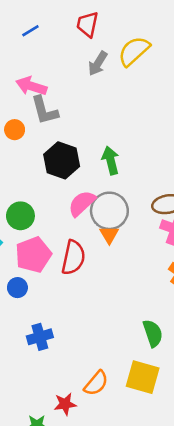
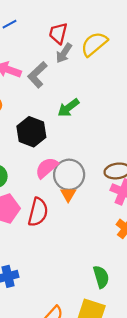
red trapezoid: (87, 24) -> (58, 33), moved
gray L-shape: (44, 110) -> (37, 75), moved, turned 60
green arrow: (111, 160) -> (68, 108), moved, turned -115

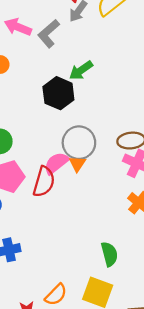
black hexagon: (31, 132) -> (58, 93), moved
pink semicircle: (47, 168) -> (56, 163), moved

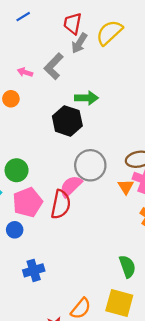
pink arrow: (18, 27) -> (25, 72), moved, size x0.6
green arrow: (81, 70) -> (86, 98), turned -140
orange triangle: (77, 164) -> (126, 187), moved

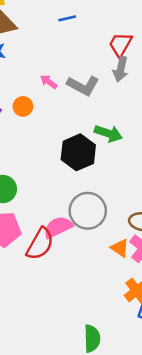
gray arrow: (79, 43) -> (121, 69), turned -36
gray L-shape: (54, 66) -> (83, 86), turned -124
orange triangle: (126, 187) -> (120, 248), turned -42

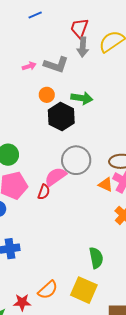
pink arrow: (49, 82) -> (29, 66), turned 136
orange circle: (23, 106) -> (47, 95), moved
red semicircle: (40, 244) -> (44, 192), size x0.6

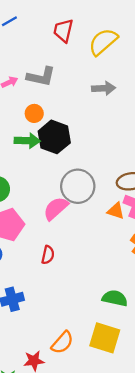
gray arrow: (83, 47) -> (104, 88), moved, turned -90
green arrow: (82, 98) -> (27, 141), moved
red semicircle: (44, 192) -> (48, 255), moved
green semicircle: (96, 258) -> (115, 298), turned -60

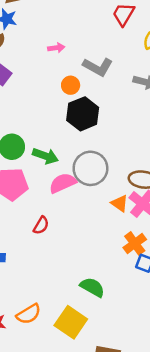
gray L-shape: (41, 77) -> (98, 67), moved
green arrow: (27, 141) -> (45, 156), moved

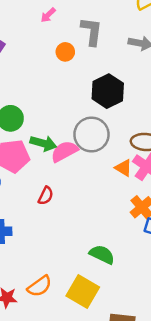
pink arrow: (56, 48) -> (48, 15), turned 147
gray L-shape: (98, 67) -> (92, 31), turned -108
black hexagon: (83, 114) -> (108, 91), moved
green arrow: (45, 156) -> (43, 143), moved

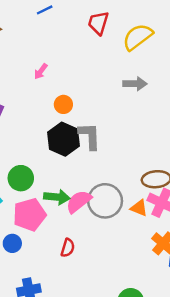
gray L-shape: (92, 31) -> (90, 136), moved
black hexagon: (108, 91) -> (64, 139), moved
gray circle: (91, 134) -> (105, 201), moved

